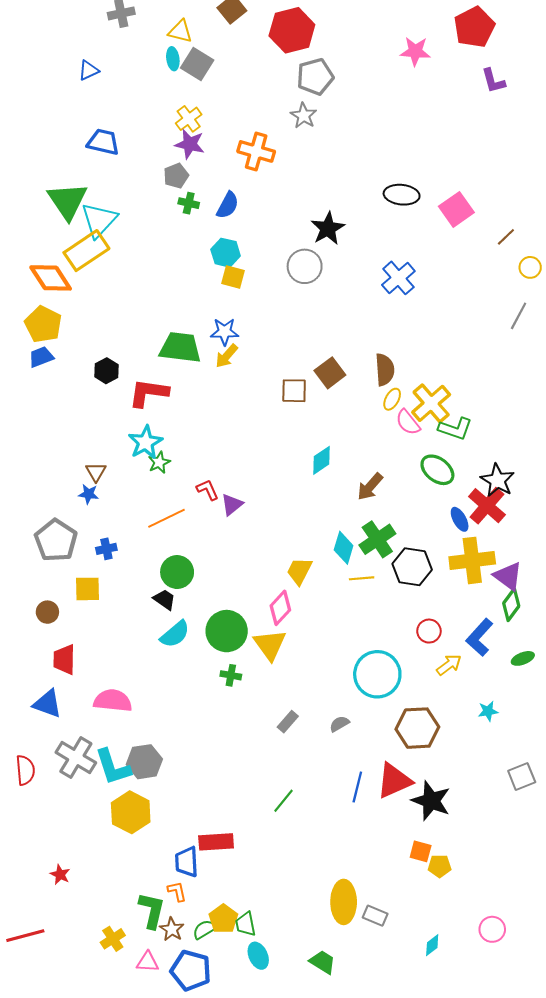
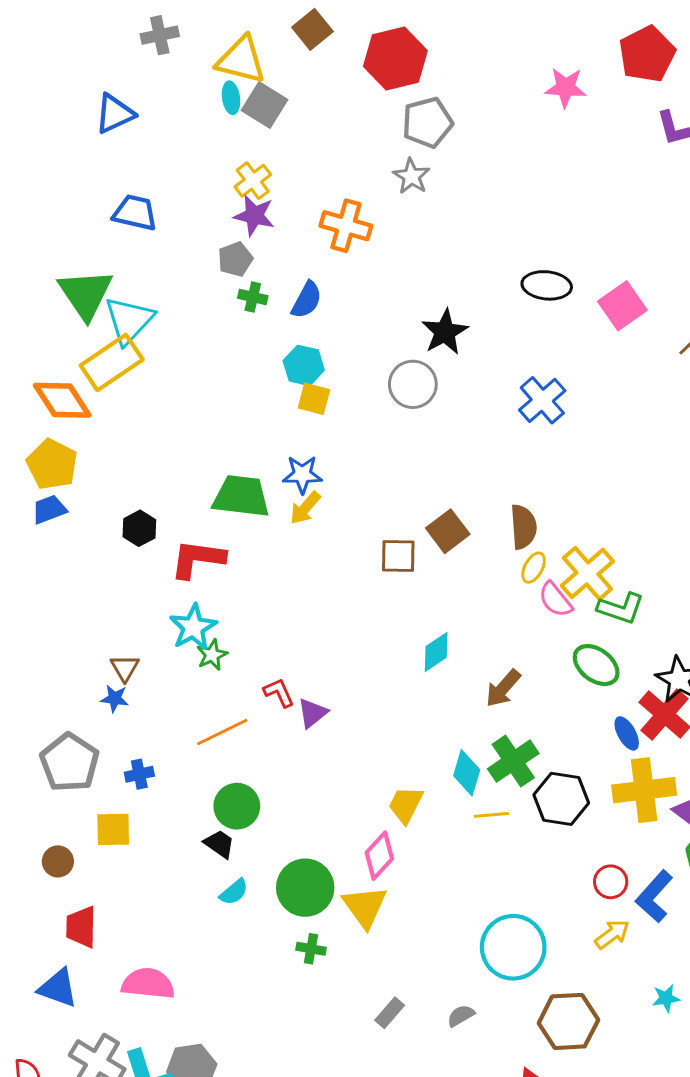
yellow triangle: (180, 31) -> (241, 60), size x1.5
blue triangle: (89, 70) -> (115, 114), size x1.4
red circle: (429, 631) -> (611, 882), moved
cyan semicircle: (175, 634) -> (234, 892), size x0.7

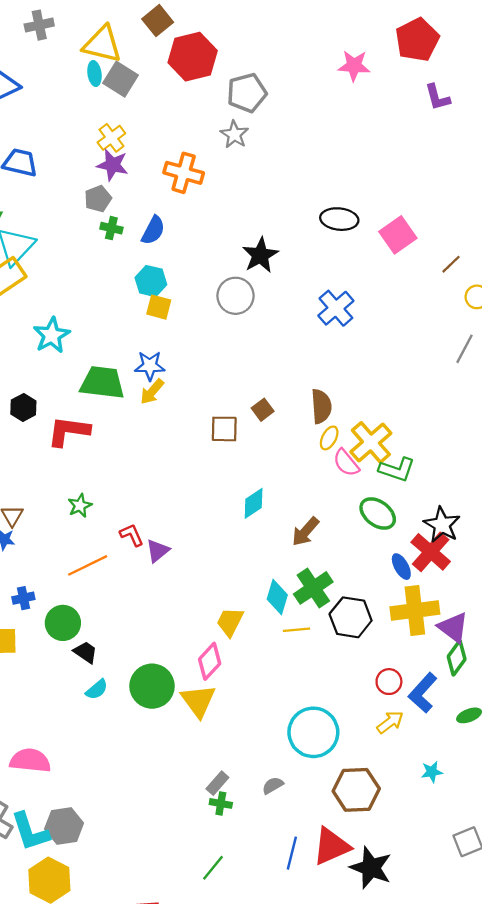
red hexagon: (395, 58) -> (193, 57), moved
brown square: (448, 531) -> (263, 410), size x0.7
cyan star: (193, 627) -> (52, 335), moved
green circle: (237, 806) -> (63, 623), moved
green cross: (311, 949) -> (221, 803), moved

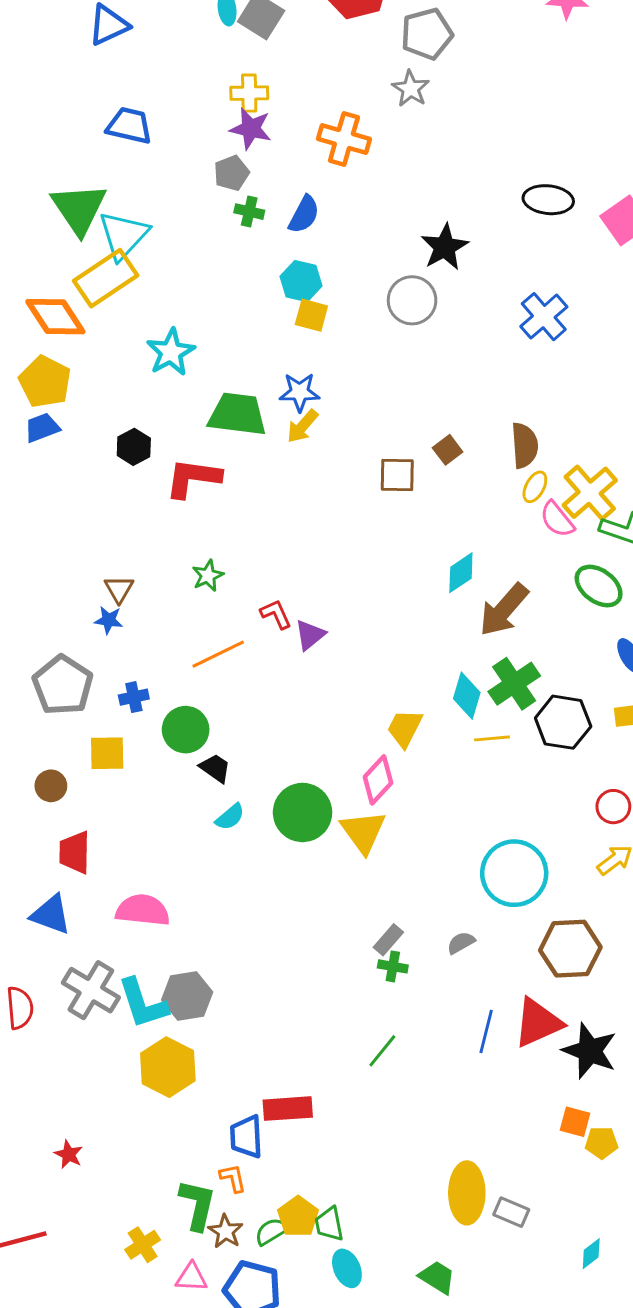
yellow cross: (111, 138) -> (249, 93), turned 36
cyan diamond: (254, 503) -> (461, 573), moved
brown arrow: (305, 532) -> (504, 610), size x1.4

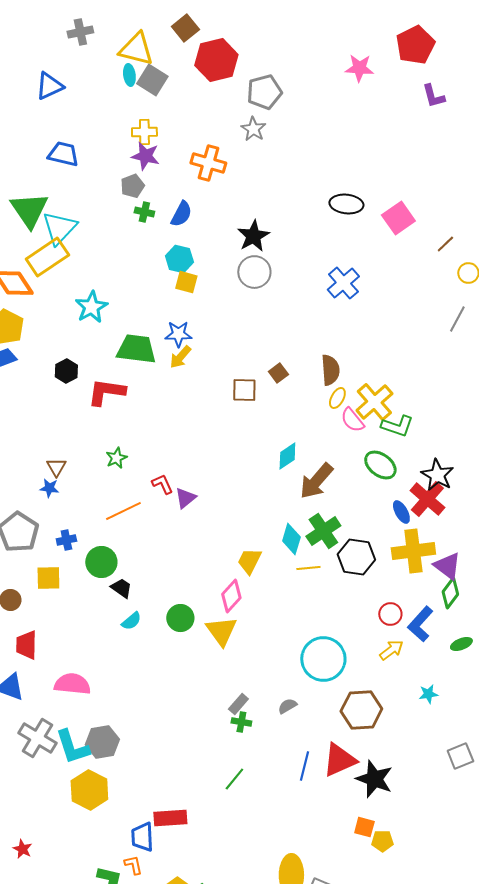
black star: (445, 247) -> (253, 236), moved
green circle: (303, 812) -> (180, 618), size x0.7

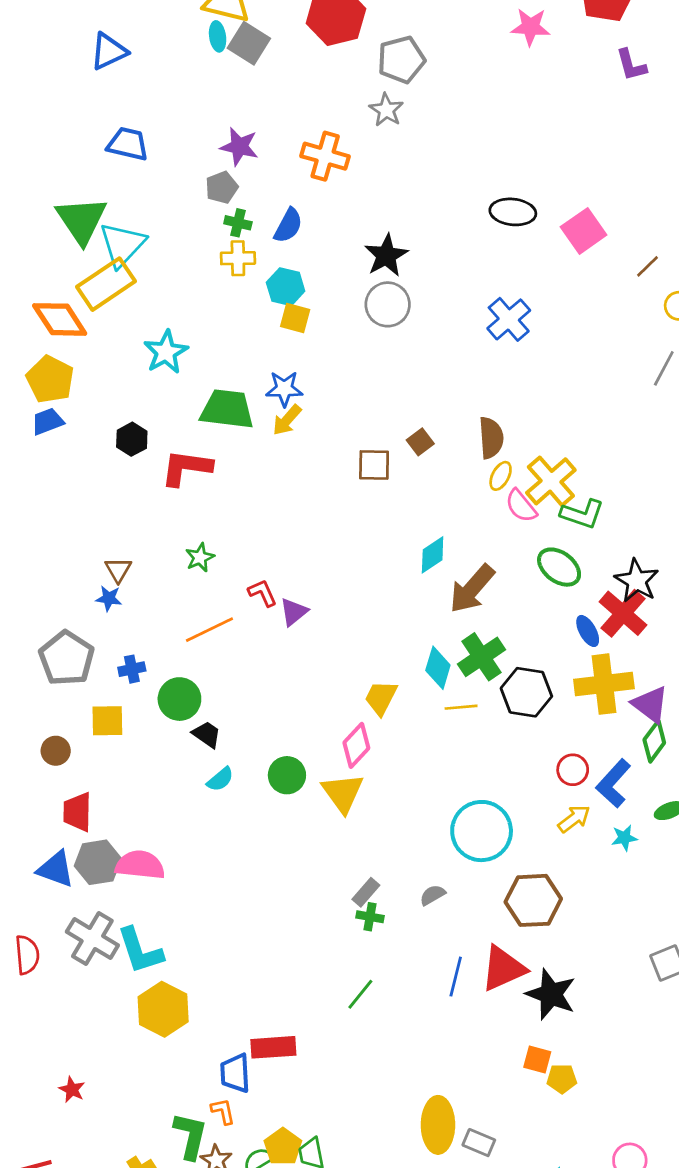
yellow cross: (144, 132) -> (238, 258), moved
cyan star: (428, 694) -> (624, 838), moved
gray hexagon: (102, 742) -> (98, 862), moved

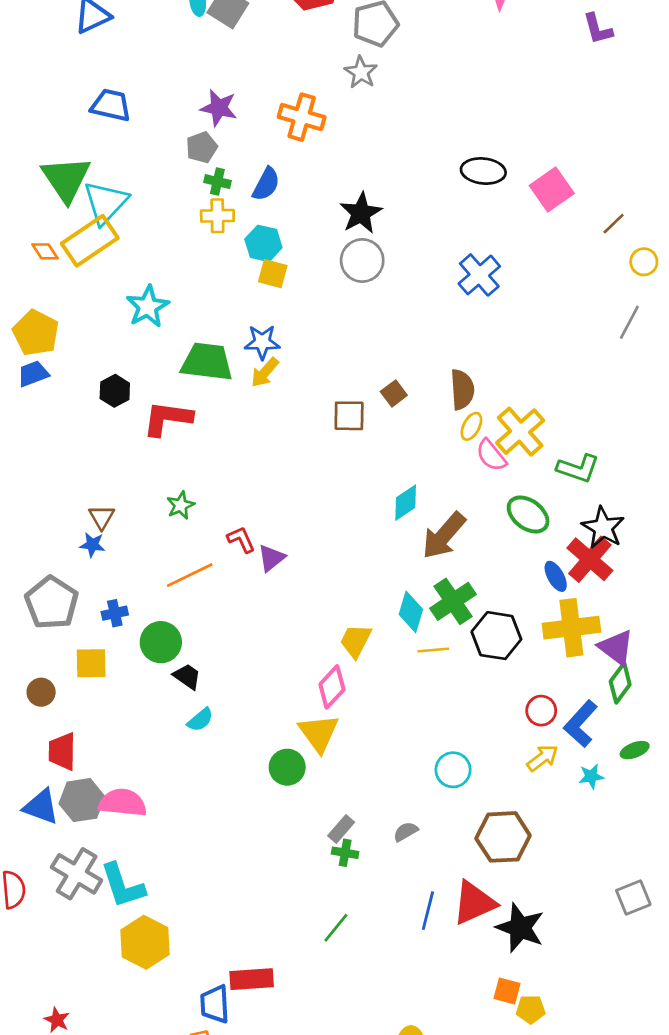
orange diamond: (60, 319) -> (45, 251), moved, size x0.5
green L-shape: (582, 514) -> (578, 468), moved
green circle: (287, 775) -> (287, 767), moved
cyan circle: (482, 831) -> (453, 770), size x0.6

